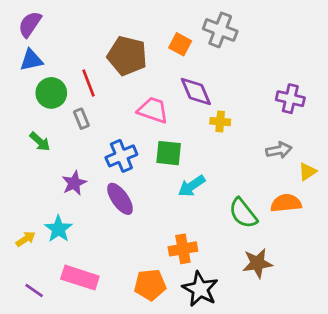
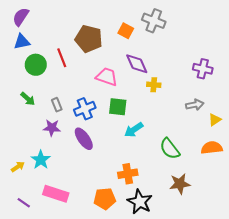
gray rectangle: (81, 119) -> (57, 105), moved
purple star: (74, 183) -> (52, 128), turned 30
orange semicircle: (286, 203) -> (212, 148), moved

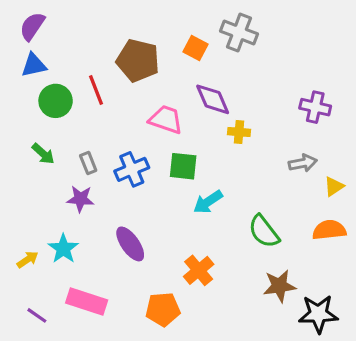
purple ellipse: (84, 139) -> (130, 244), moved
orange cross: (128, 174) -> (199, 270), turned -30
black star: (140, 202) -> (318, 314), moved, turned -30

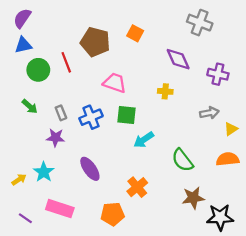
gray cross: (239, 32) -> (200, 23), moved
purple diamond: (213, 99) -> (178, 59), moved

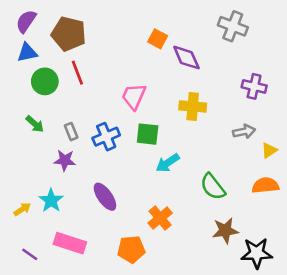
brown pentagon: (95, 42) -> (69, 34), moved
purple diamond: (178, 59) -> (186, 58), moved
pink trapezoid: (115, 83) -> (134, 96), turned -85
yellow cross: (165, 91) -> (193, 106), size x1.5

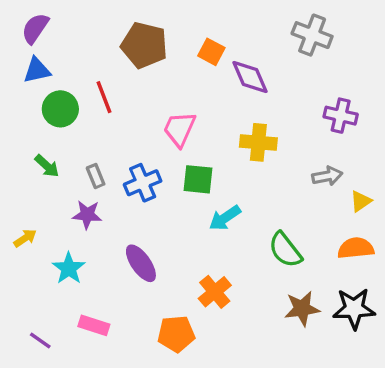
brown pentagon: (69, 34) -> (144, 45), moved
yellow arrow: (22, 209) -> (25, 238), moved
pink rectangle: (70, 243) -> (94, 325), size x0.7
black star: (257, 253) -> (354, 309), moved

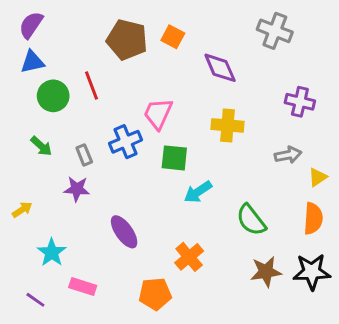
orange square: (211, 52) -> (173, 37), moved
blue cross: (143, 183) -> (126, 142), moved
orange semicircle: (356, 248) -> (313, 219), turned 100
cyan star: (69, 268) -> (52, 252), moved

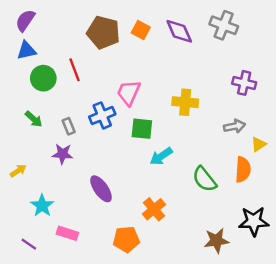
purple diamond: (220, 68) -> (179, 31), moved
orange semicircle: (313, 219) -> (243, 170), moved
brown star: (266, 272) -> (216, 241), moved

